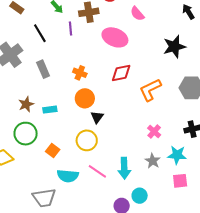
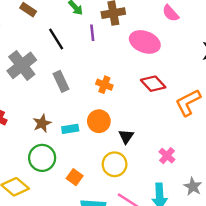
red diamond: (121, 73) -> (153, 84), turned 60
orange circle: (85, 98) -> (99, 121), moved
pink cross: (154, 132) -> (167, 156), moved

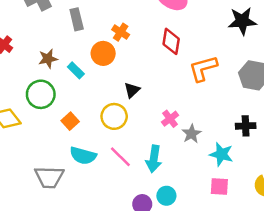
red diamond: (153, 84) -> (171, 41), turned 40
orange circle: (99, 121) -> (103, 53), moved
cyan rectangle: (70, 129) -> (76, 70), turned 42
gray star: (193, 187) -> (192, 134), moved

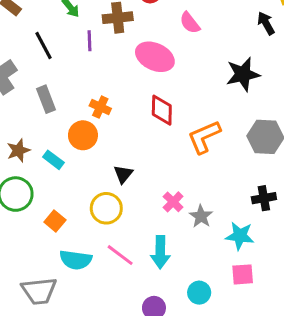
cyan circle: (166, 196) -> (199, 293), moved

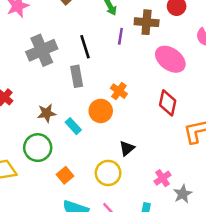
black line: (44, 46) -> (85, 47), moved

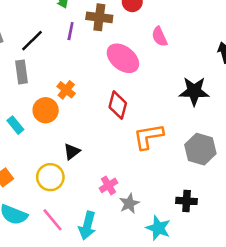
black line: (85, 47) -> (32, 41), turned 60

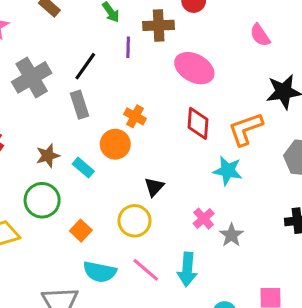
pink semicircle: (160, 37) -> (260, 35), moved
orange L-shape: (148, 137) -> (246, 129), moved
cyan star: (158, 228) -> (228, 171), moved

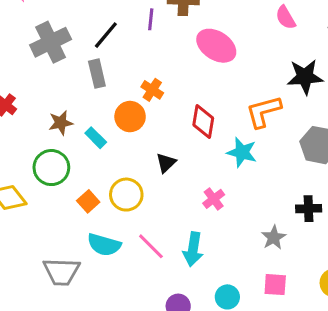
red diamond: (198, 123) -> (203, 122), moved
yellow circle: (134, 221) -> (126, 195), moved
gray star: (231, 235) -> (274, 237), moved

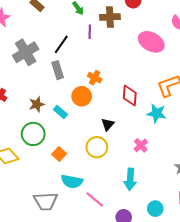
pink ellipse: (216, 46) -> (151, 42), moved
yellow circle: (126, 195) -> (97, 147), moved
pink line: (151, 246) -> (95, 199), moved

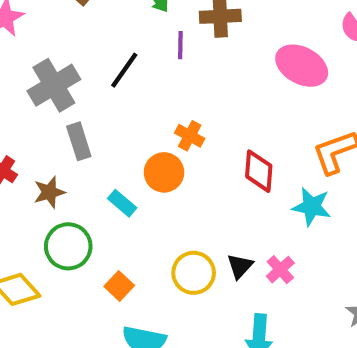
gray rectangle: (58, 70) -> (79, 141), moved
brown star: (37, 104) -> (49, 192), moved
black triangle: (108, 124) -> (240, 266), moved

